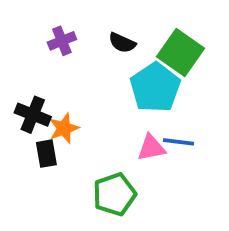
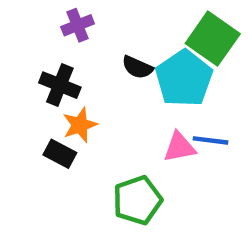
black semicircle: (122, 43) -> (137, 67), moved
black cross: (33, 115) -> (60, 85), moved
black rectangle: (46, 154) -> (60, 154), turned -52

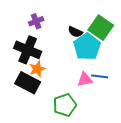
black semicircle: (137, 67) -> (75, 32), moved
black cross: (60, 85) -> (28, 50), size x1.4
black rectangle: (60, 154) -> (28, 83), size x1.6

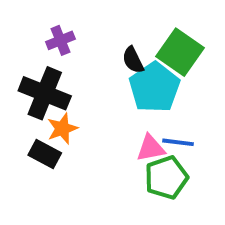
black semicircle: (75, 32) -> (133, 60), turned 40
black rectangle: (28, 83) -> (45, 154), size x0.7
green pentagon: (65, 105) -> (166, 178), moved

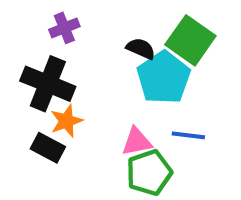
black semicircle: (133, 60) -> (141, 49), turned 140
pink triangle: (151, 148) -> (137, 142), moved
green pentagon: (166, 178) -> (149, 173), moved

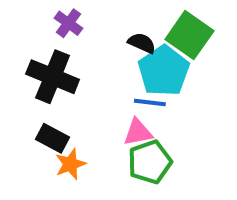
purple cross: (64, 28) -> (68, 23), turned -32
orange star: (66, 121) -> (70, 164), moved
blue line: (188, 135) -> (150, 103), moved

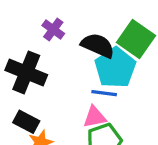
purple cross: (68, 23) -> (53, 30), moved
black semicircle: (142, 43) -> (98, 45), size x1.5

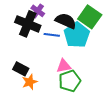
black cross: (26, 72) -> (28, 24), moved
blue line: (104, 93) -> (52, 35), moved

